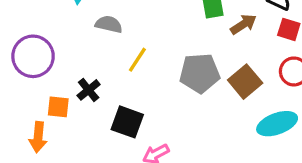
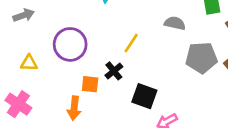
gray semicircle: (109, 24) -> (175, 23), moved
yellow line: (137, 60) -> (131, 43), moved

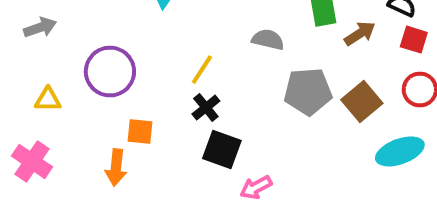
black cross: (114, 71) -> (206, 107), moved

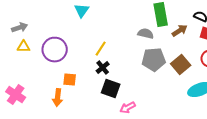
gray semicircle: (268, 40) -> (146, 34), moved
yellow triangle: (48, 100) -> (24, 47), moved

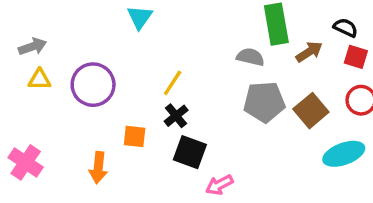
orange square: (70, 80) -> (135, 136), moved

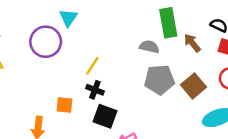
brown arrow: (309, 52) -> (192, 43), turned -96
purple circle: (93, 85) -> (46, 42), moved
black cross: (176, 116) -> (95, 90), turned -30

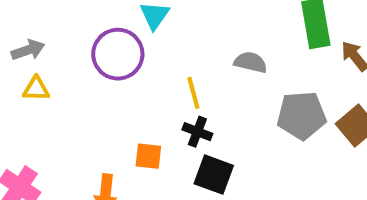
gray semicircle: (149, 47) -> (250, 62), moved
yellow line: (92, 66) -> (193, 93), turned -48

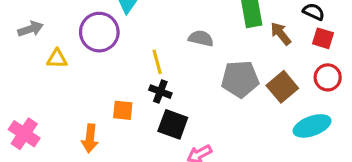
yellow triangle: (36, 89) -> (57, 59), moved

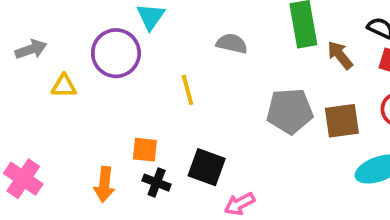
gray semicircle: (201, 38) -> (232, 44), moved
brown square: (282, 87) -> (342, 121), turned 32
black cross: (160, 92) -> (157, 183), moved

